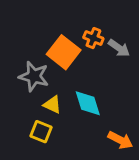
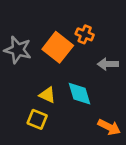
gray arrow: (119, 48) -> (108, 64), moved, turned 144
gray star: (34, 76) -> (18, 50), moved

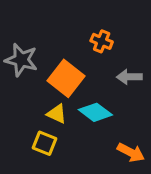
orange square: (58, 47) -> (66, 78), moved
cyan diamond: (80, 94) -> (95, 112), turned -36

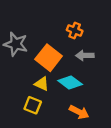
gray arrow: (129, 77) -> (85, 55), moved
orange arrow: (131, 152) -> (79, 112), moved

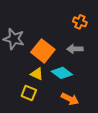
orange cross: (75, 30) -> (80, 22), moved

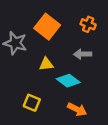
orange square: (43, 51) -> (47, 27), moved
yellow triangle: (37, 74) -> (46, 64), moved, turned -32

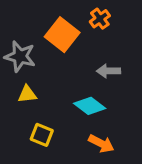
orange cross: (88, 24) -> (100, 19), moved, turned 32
yellow triangle: (46, 64) -> (27, 94), moved

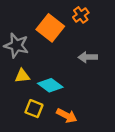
cyan diamond: (90, 106) -> (50, 85), moved
orange arrow: (101, 144) -> (67, 116), moved

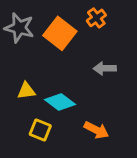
gray star: (16, 45) -> (19, 28), moved
orange arrow: (67, 116) -> (96, 130), moved

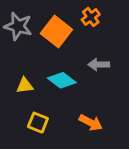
cyan diamond: (60, 102) -> (62, 80), moved

